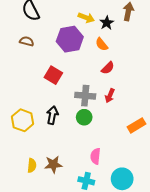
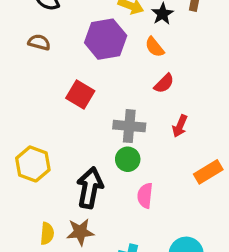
red arrow: (110, 96) -> (180, 126), moved
black arrow: (52, 115) -> (90, 188), moved, size x1.4
pink semicircle: (95, 156) -> (145, 196), moved

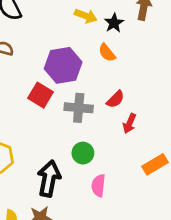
purple hexagon: (106, 39) -> (63, 65), moved
red semicircle: (164, 83) -> (115, 99), moved
gray cross: (129, 126) -> (79, 108), moved

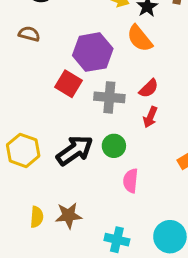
orange semicircle: (107, 53) -> (140, 38), size x1.4
red arrow: (130, 123) -> (150, 117), moved
black arrow: (49, 178) -> (75, 150), moved, turned 44

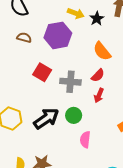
brown semicircle: (29, 34) -> (24, 38), moved
orange semicircle: (140, 38) -> (102, 51), moved
purple hexagon: (93, 52) -> (58, 35), moved

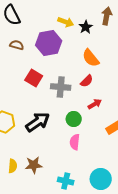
red arrow: (99, 95) -> (95, 104), moved, turned -144
green circle: (74, 115) -> (74, 119), moved

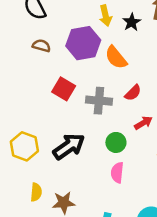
yellow arrow: (66, 22) -> (105, 16), turned 56
orange semicircle: (91, 58) -> (116, 57), moved
yellow semicircle: (13, 166) -> (36, 192), moved

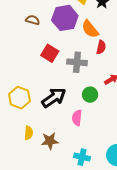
red semicircle: (133, 93) -> (101, 47), moved, turned -32
pink semicircle: (117, 173) -> (77, 118), moved

